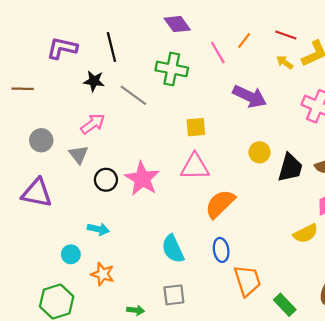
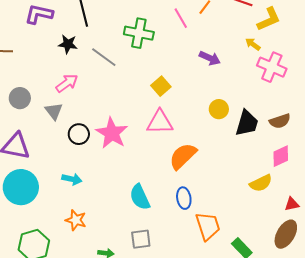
yellow arrow: (285, 62) -> (253, 44), moved
purple arrow: (250, 96) -> (210, 58), size x0.7
yellow square: (196, 127) -> (161, 86), turned -36
cyan circle: (71, 254) -> (21, 187), moved, size x2.0

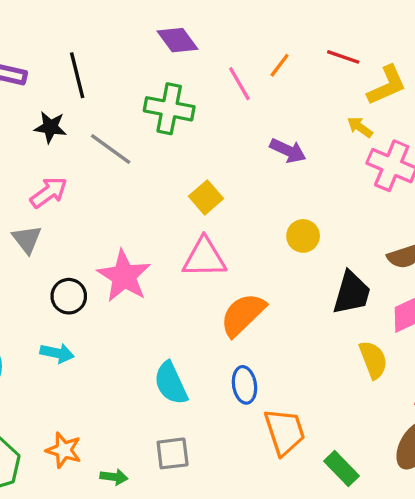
black trapezoid: (247, 123) -> (352, 293), moved
black circle: (79, 134) -> (69, 296), moved
yellow semicircle: (261, 183) -> (373, 360), turned -85
orange star: (76, 220) -> (64, 450), moved

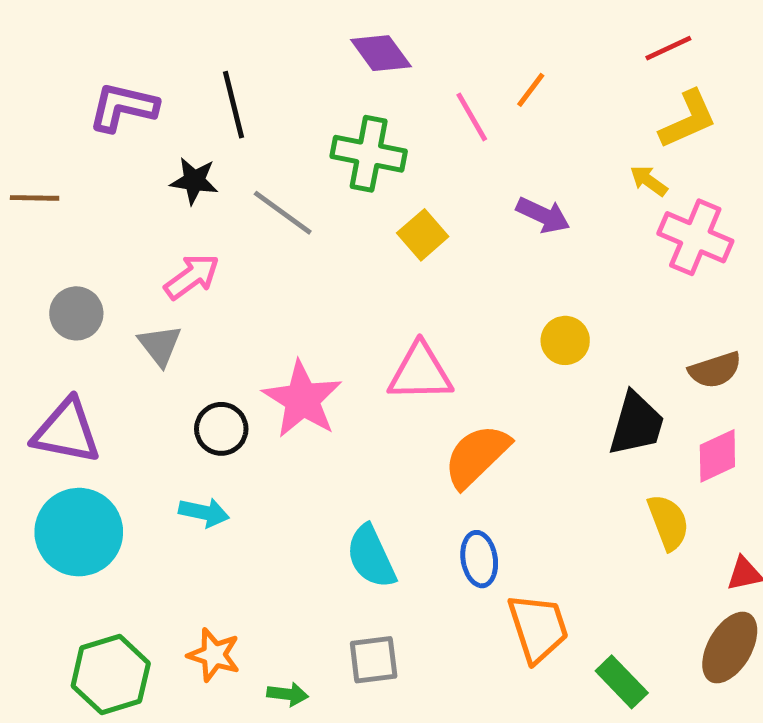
red line: (343, 57) -> (668, 48), moved, turned -44
yellow square: (206, 197) -> (423, 235), moved

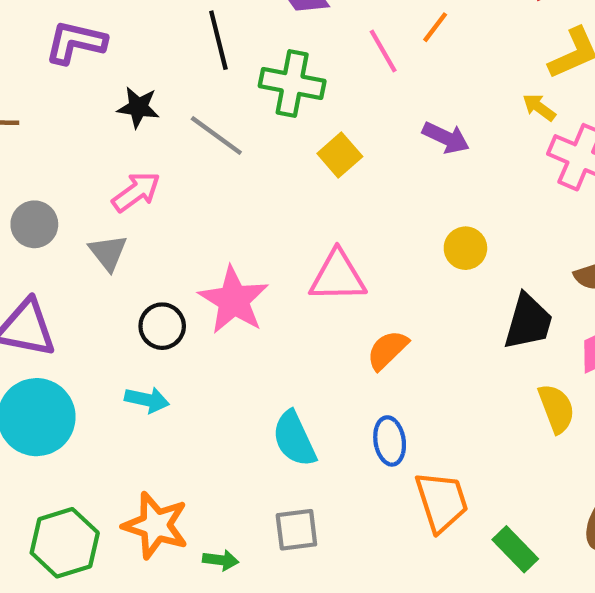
black line: (234, 105) -> (218, 40), moved
orange semicircle: (477, 456) -> (387, 350), size x0.7
orange star: (214, 655) -> (156, 525), size x1.4

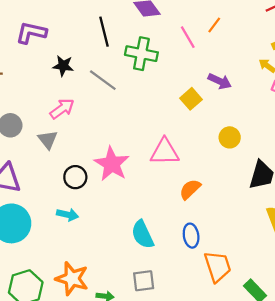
yellow square: (340, 155) -> (191, 99), moved

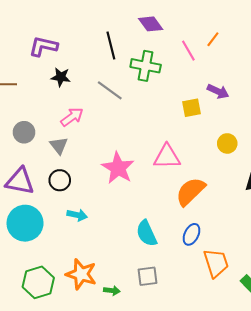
black star: (63, 66) -> (61, 77), moved
yellow square: (191, 99) -> (191, 108), turned 30
black circle: (75, 177) -> (60, 180), moved
orange semicircle: (190, 189) -> (190, 191), size x1.5
blue ellipse: (191, 236) -> (191, 234), turned 35

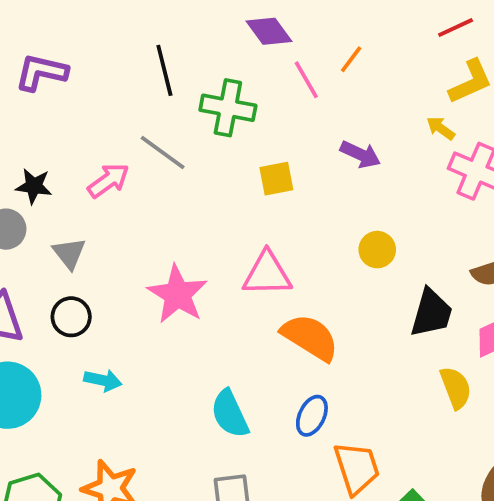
purple diamond: (151, 24) -> (269, 31), moved
black star: (61, 77) -> (34, 186), moved
yellow square: (191, 108) -> (276, 179), moved
pink arrow: (72, 117) -> (108, 181), moved
orange semicircle: (190, 191) -> (310, 337), turned 76

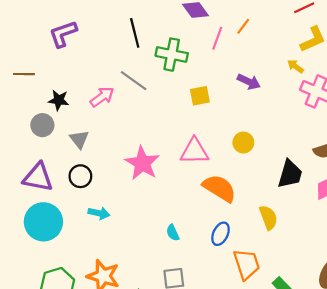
purple L-shape: (41, 72) -> (63, 34), turned -32
pink line: (306, 80) -> (217, 38), turned 50
yellow circle: (377, 250) -> (243, 143), moved
yellow semicircle: (456, 388) -> (268, 217), moved
cyan semicircle: (230, 414) -> (173, 233), size x0.6

